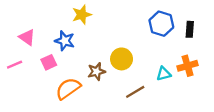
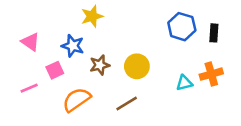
pink line: (15, 65) -> (29, 88), moved
brown star: (96, 71) -> (100, 65), moved
brown line: (135, 92) -> (127, 104), moved

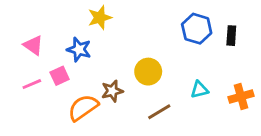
brown star: (100, 65) -> (112, 91), moved
orange cross: (211, 74) -> (241, 97), moved
pink line: (29, 88) -> (32, 84), moved
brown line: (127, 104) -> (159, 112), moved

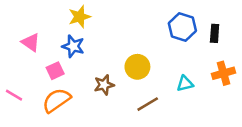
yellow star: (100, 18) -> (80, 17), moved
pink line: (32, 84) -> (14, 95), moved, turned 54
orange cross: (241, 97) -> (224, 73), moved
orange semicircle: (83, 108) -> (56, 100), moved

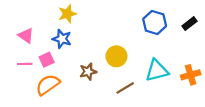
black rectangle: (215, 33) -> (190, 24), moved, turned 48
orange cross: (224, 73) -> (191, 75), moved
cyan triangle: (185, 84) -> (157, 71), size x1.6
pink line: (14, 95) -> (25, 64), moved, turned -32

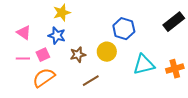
blue hexagon: (155, 23) -> (124, 29), moved
black rectangle: (190, 24) -> (174, 22), size x1.5
brown star: (88, 72) -> (78, 55), moved
brown line: (125, 88) -> (91, 81), moved

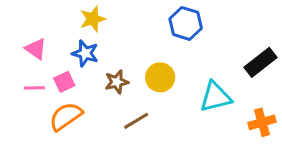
black rectangle: (174, 22) -> (261, 62), moved
blue hexagon: (124, 29) -> (186, 23), moved
orange cross: (175, 69) -> (262, 122), moved

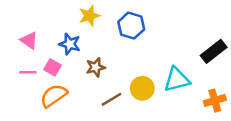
yellow star: (93, 19) -> (89, 16), moved
blue hexagon: (186, 23) -> (131, 26), moved
yellow circle: (160, 77) -> (142, 88), moved
pink square: (64, 82) -> (52, 67), turned -35

